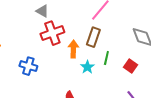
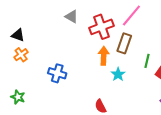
red cross: (52, 33) -> (102, 27), moved
green line: (106, 58) -> (147, 61), moved

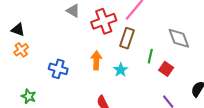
orange arrow: (104, 56) -> (96, 60), moved
green star: (18, 97) -> (29, 96), moved

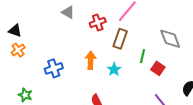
red cross: (104, 21) -> (98, 22), size x0.7
blue cross: (58, 69) -> (54, 68), turned -36

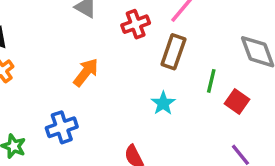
orange arrow: (91, 60) -> (86, 72), moved, turned 36
blue cross: (54, 68) -> (62, 127), moved

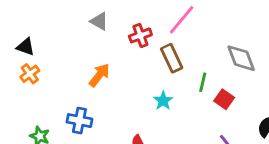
brown rectangle: (173, 52) -> (172, 58), turned -44
blue cross: (62, 127) -> (79, 121), turned 30

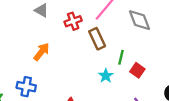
gray diamond: (241, 58) -> (140, 20), moved
cyan star: (163, 101) -> (106, 76), moved

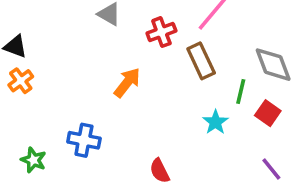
gray diamond: (140, 20) -> (273, 65), moved
orange arrow: (41, 52) -> (127, 83), moved

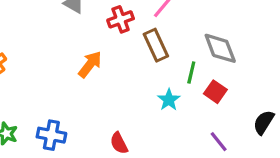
blue cross: (84, 140) -> (51, 135), moved

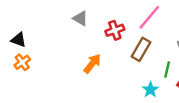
brown rectangle: (156, 45) -> (141, 49), turned 55

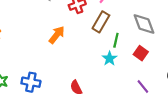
green line: (167, 69) -> (116, 40), moved

